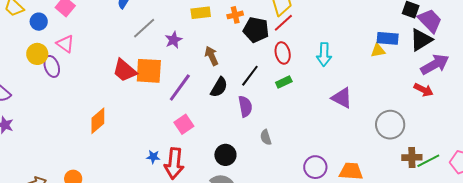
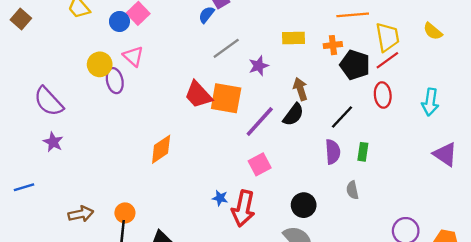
blue circle: (39, 22) -> (119, 21), moved
green rectangle: (284, 82) -> (363, 152), moved, turned -63
black semicircle: (219, 87) -> (293, 115), moved

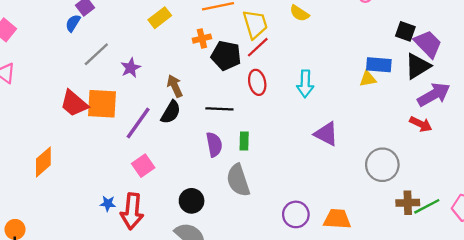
yellow rectangle: (293, 38) -> (160, 18), moved, turned -30
black line: (342, 117) -> (219, 109), turned 56
gray semicircle: (352, 190) -> (238, 180), size x1.8

